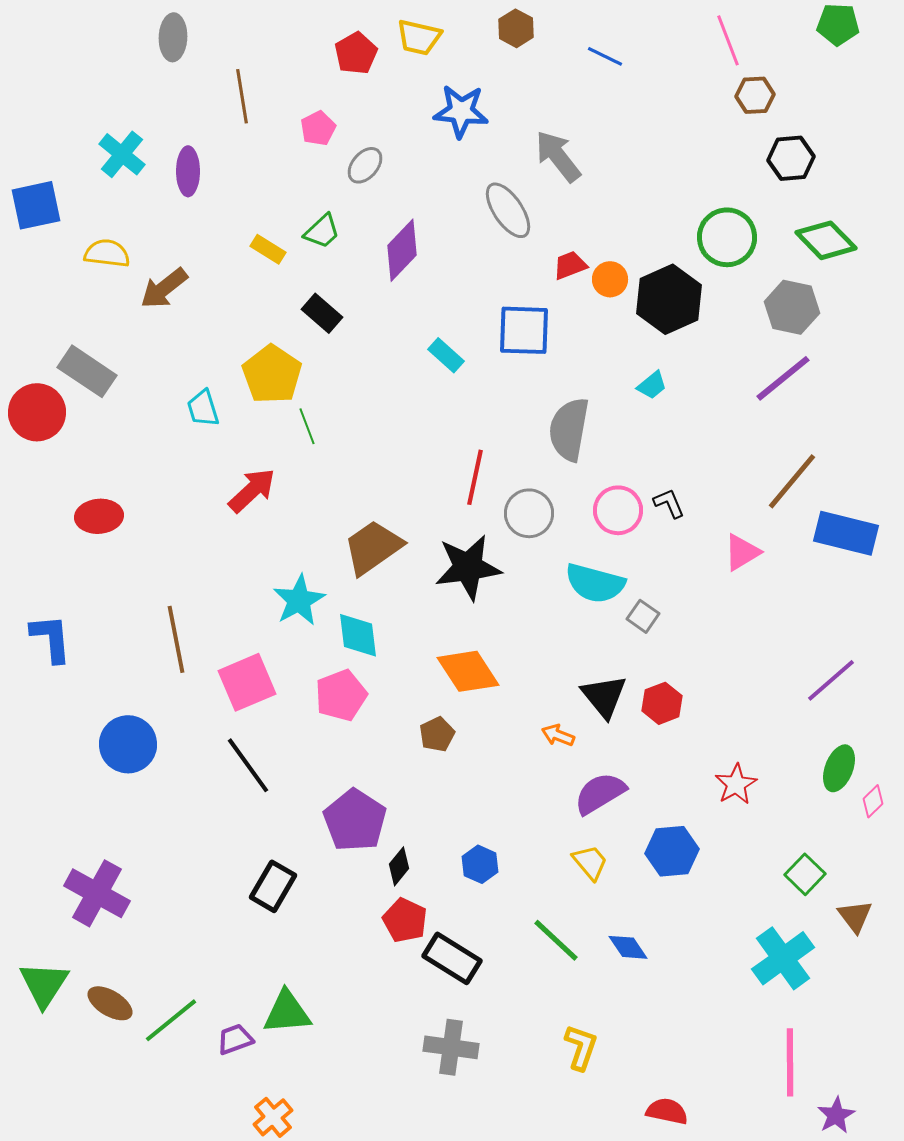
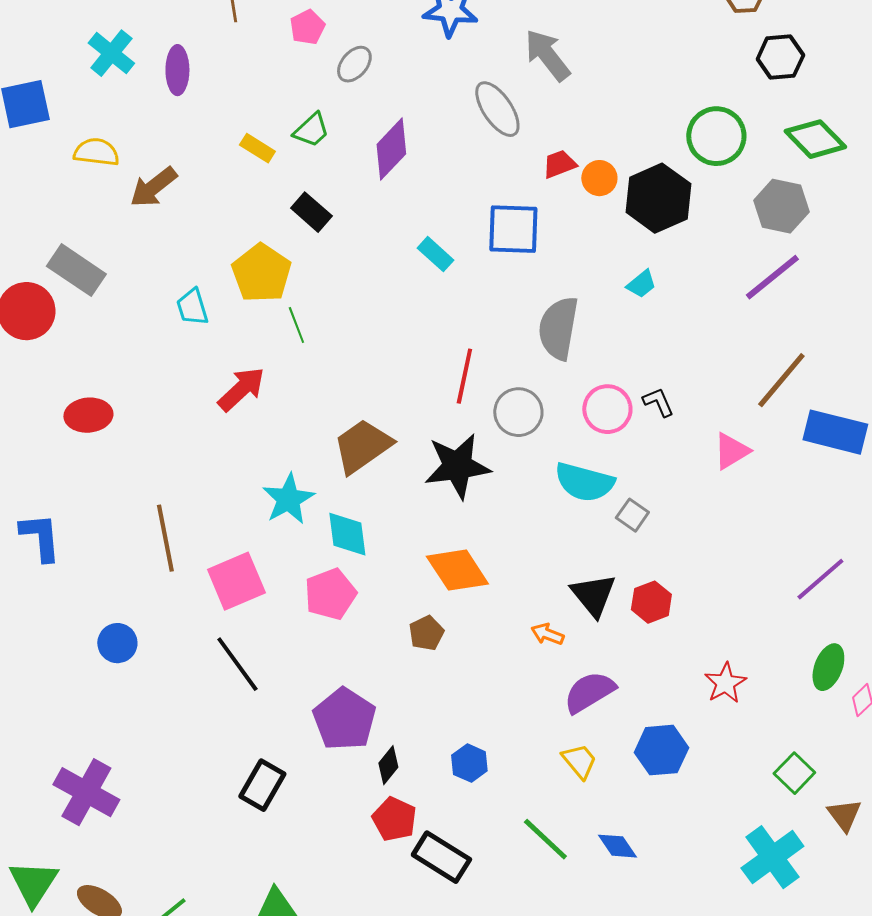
blue circle: (128, 744) -> (117, 643), size x0.7

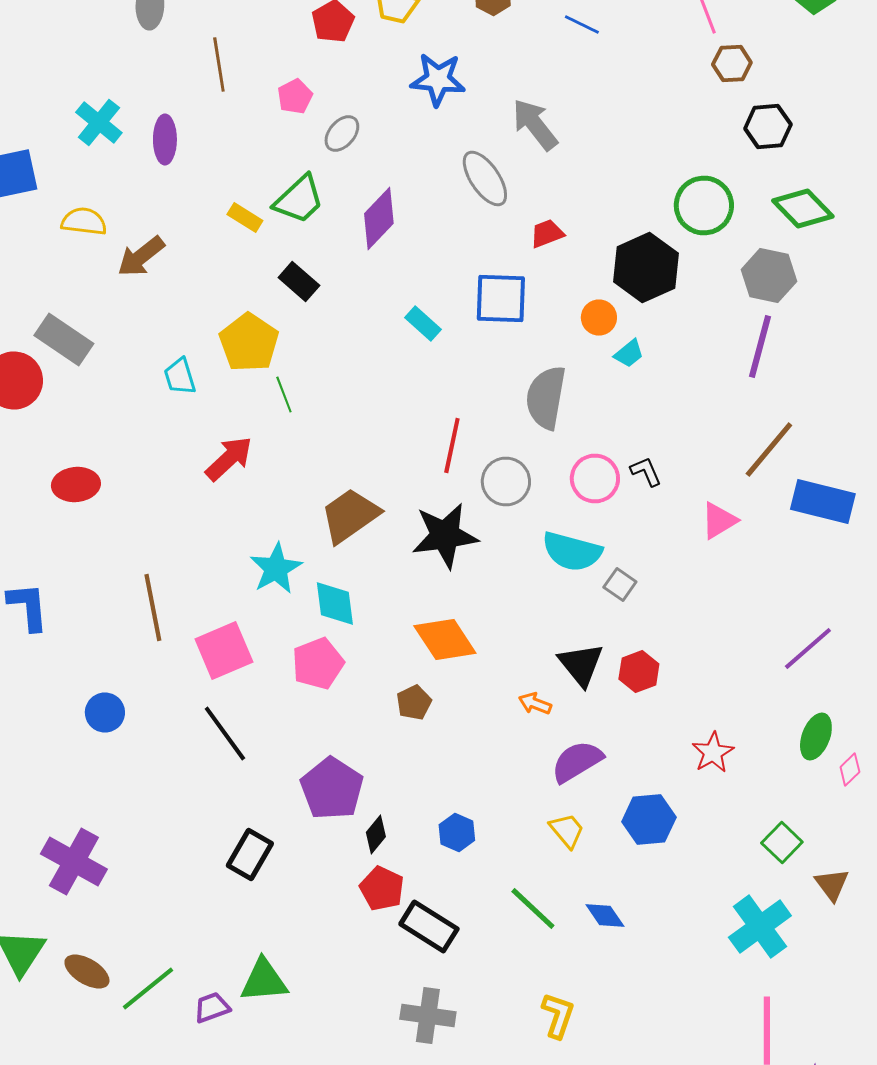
green trapezoid: (311, 130) -> (299, 200), size x1.4
orange circle: (599, 178) -> (599, 318), moved
purple line: (772, 277) -> (760, 346), turned -36

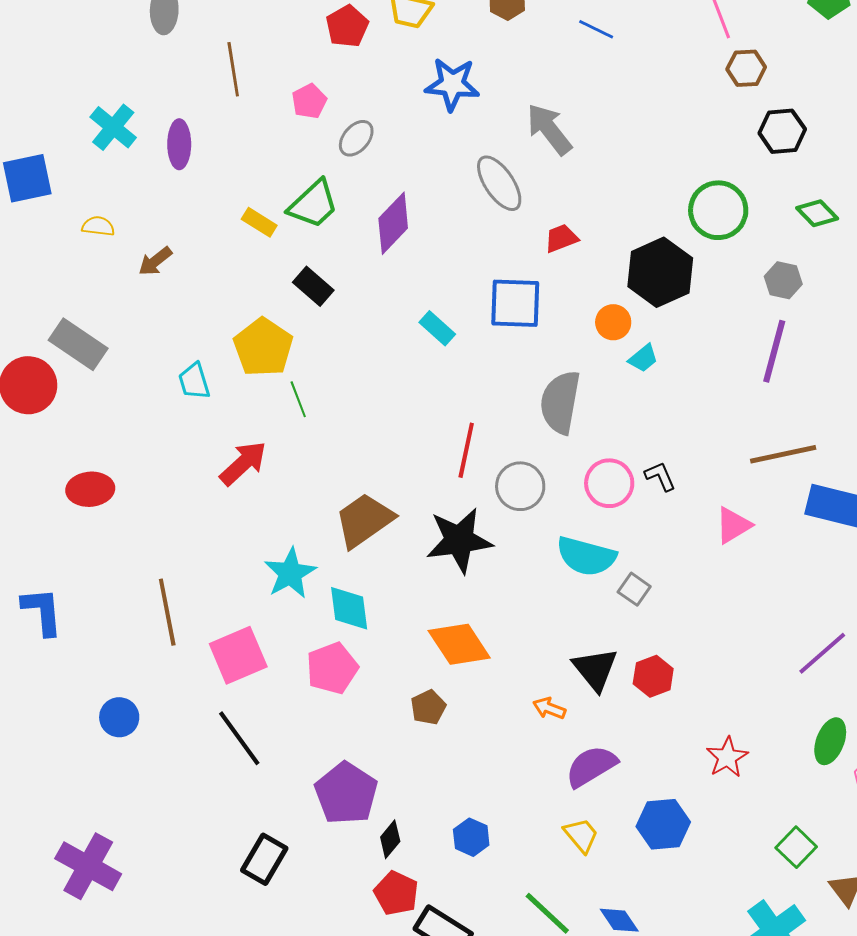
green diamond: (803, 208) -> (817, 213), size x0.7
yellow semicircle: (84, 222) -> (98, 226), size x0.7
brown arrow: (141, 256) -> (155, 261), size x0.7
gray hexagon: (769, 276) -> (783, 280), size x0.7
brown line: (769, 450) -> (783, 454), turned 38

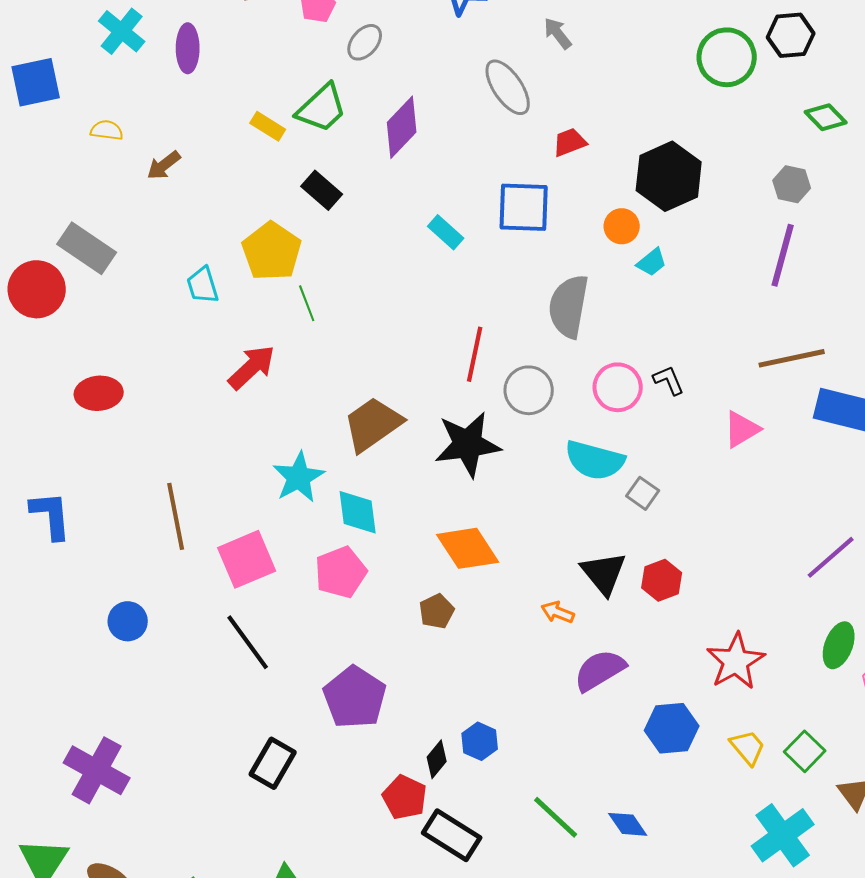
gray arrow: (549, 129) -> (558, 33), size x0.6
green circle: (718, 210) -> (727, 57), moved
red star: (727, 757) -> (736, 661), size x1.4
yellow trapezoid: (581, 835) -> (748, 747), moved
black diamond: (390, 839) -> (437, 759), moved

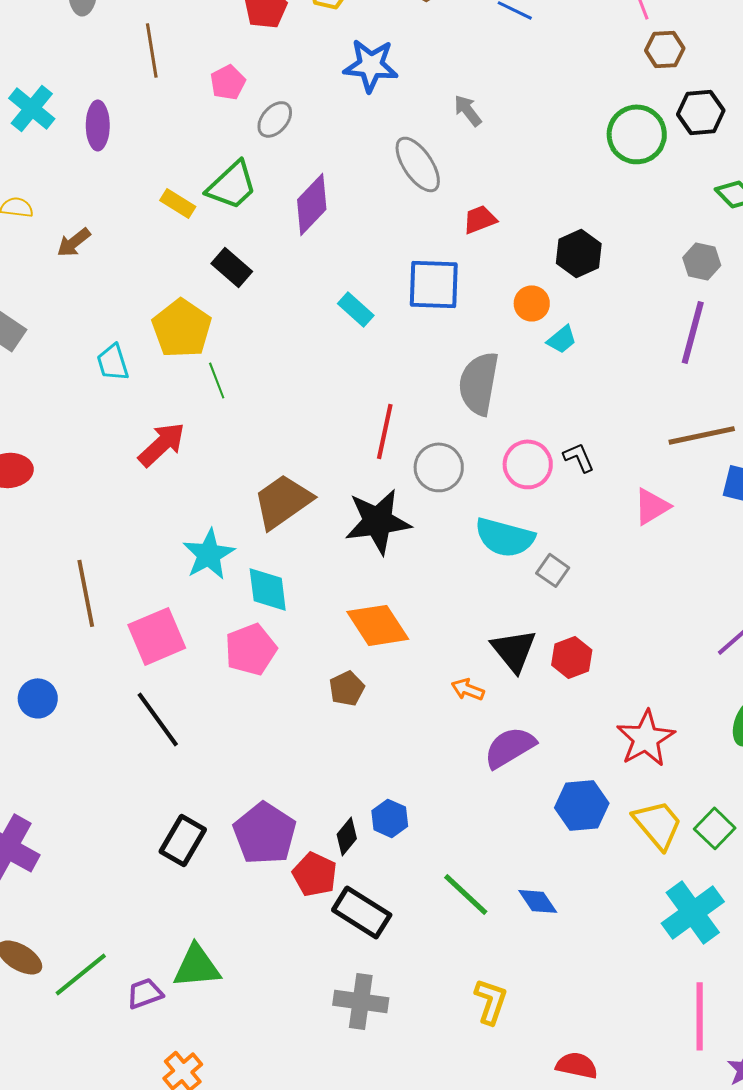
black hexagon: (669, 176) -> (579, 253), size x0.7
purple pentagon: (355, 697) -> (265, 833), moved
yellow trapezoid: (748, 747) -> (658, 824), size x1.4

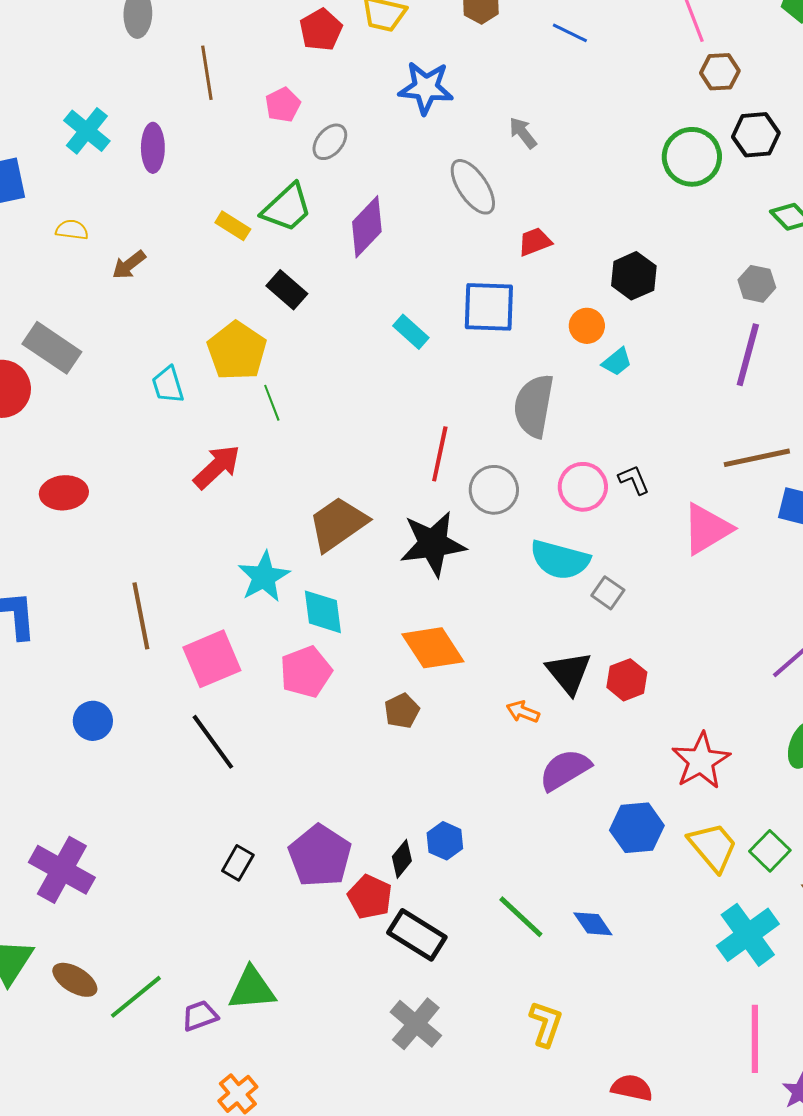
pink triangle: (652, 506) -> (707, 529), size x1.4
black rectangle: (183, 840) -> (238, 863), size x0.7
gray cross: (361, 1001) -> (416, 1024), turned 32

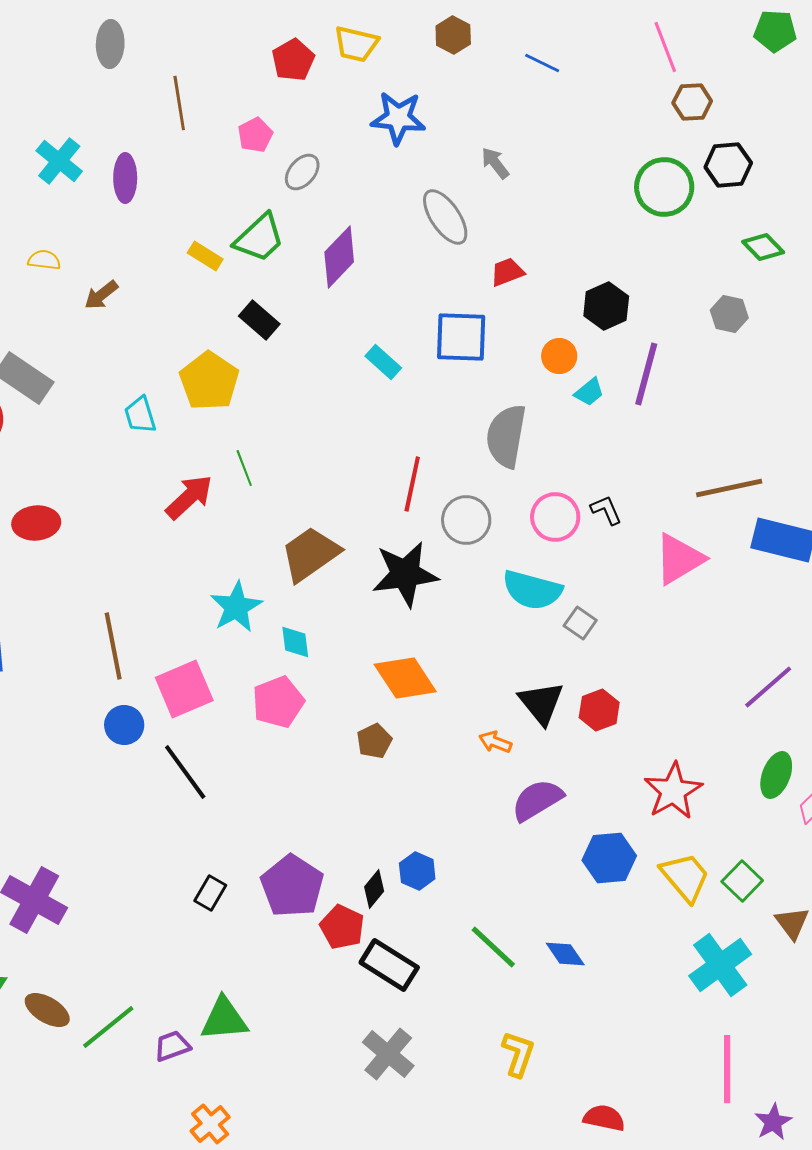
purple line: (748, 355) -> (646, 374), moved
green line: (272, 403) -> (244, 468), moved
cyan diamond: (323, 612) -> (295, 642), size x0.7
blue circle: (93, 721) -> (124, 725), moved

